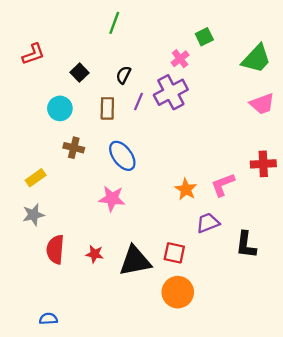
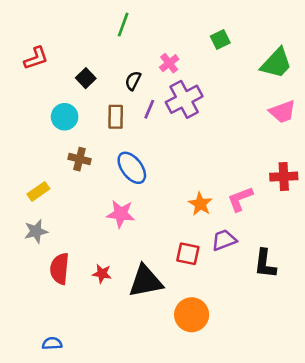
pink cross: (180, 59) -> (169, 63), moved
red square: (174, 253) -> (188, 254), moved

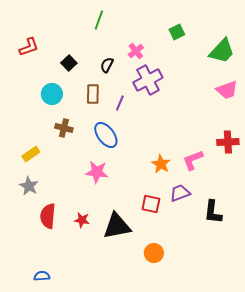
purple line: (149, 109) -> (120, 103), moved
gray star: (36, 231) -> (29, 186), turned -30
orange circle: (192, 315) -> (154, 253), size x0.7

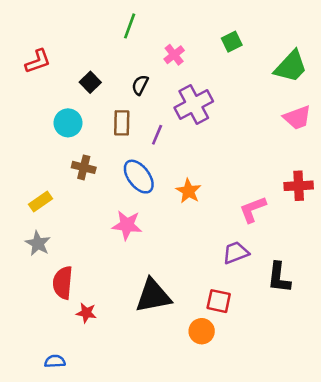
pink cross: (136, 51) -> (174, 55), moved
orange star: (161, 164) -> (189, 191), moved
red square: (151, 204) -> (219, 301), moved
red star: (82, 220) -> (86, 313), moved

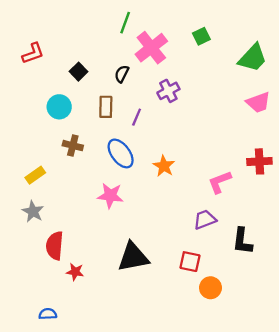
green line: (130, 26) -> (125, 23), moved
pink cross: (174, 55) -> (151, 48), size x1.8
purple cross: (194, 105) -> (168, 91), size x0.7
orange circle: (202, 331) -> (210, 288), moved

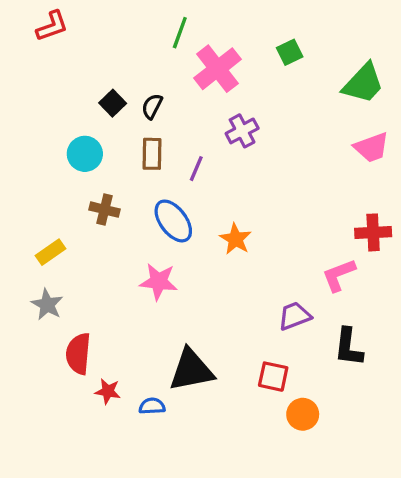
red L-shape: (33, 53) -> (52, 26), moved
black semicircle: (122, 74) -> (152, 106), moved
pink L-shape: (220, 182) -> (339, 275), moved
blue semicircle: (48, 314) -> (152, 406), moved

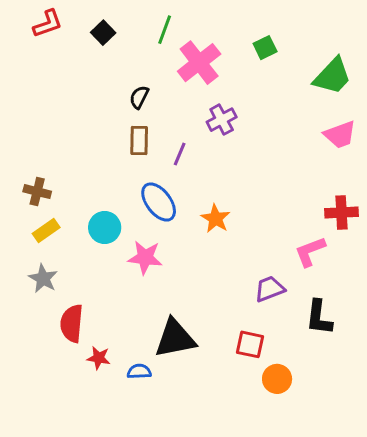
black square: (113, 103) -> (103, 33), moved
cyan circle: (85, 154) -> (105, 227), moved
brown cross: (105, 210) -> (37, 192), moved

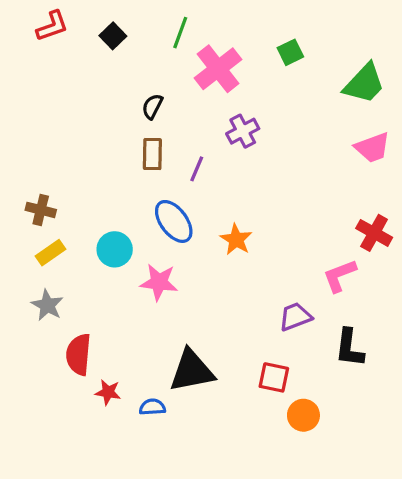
red cross: (341, 213) -> (374, 233), turned 32

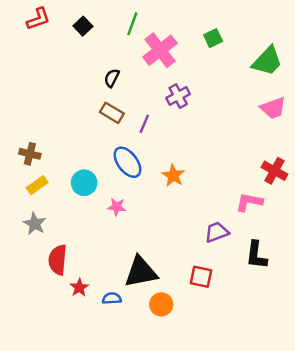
brown rectangle: (152, 154) -> (112, 113), turned -60
pink L-shape: (340, 276) -> (249, 202), turned 32
pink star: (159, 282) -> (117, 207), size x0.7
red star: (108, 392) -> (79, 288), turned 30
orange circle: (303, 415) -> (161, 304), moved

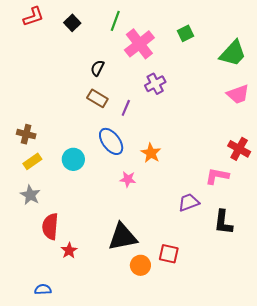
pink star: (117, 207) -> (128, 179), moved
red square: (201, 277) -> (169, 254), moved
blue semicircle: (112, 298) -> (43, 289), moved

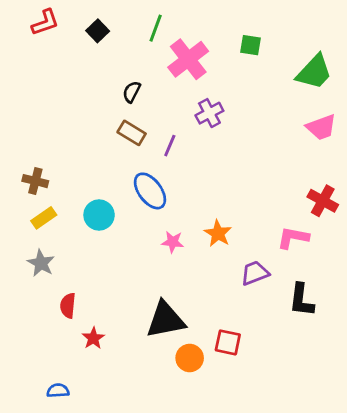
green square: (186, 33) -> (251, 45), turned 35
orange star: (151, 153) -> (218, 233), moved
red semicircle: (50, 226) -> (68, 306), size x0.7

